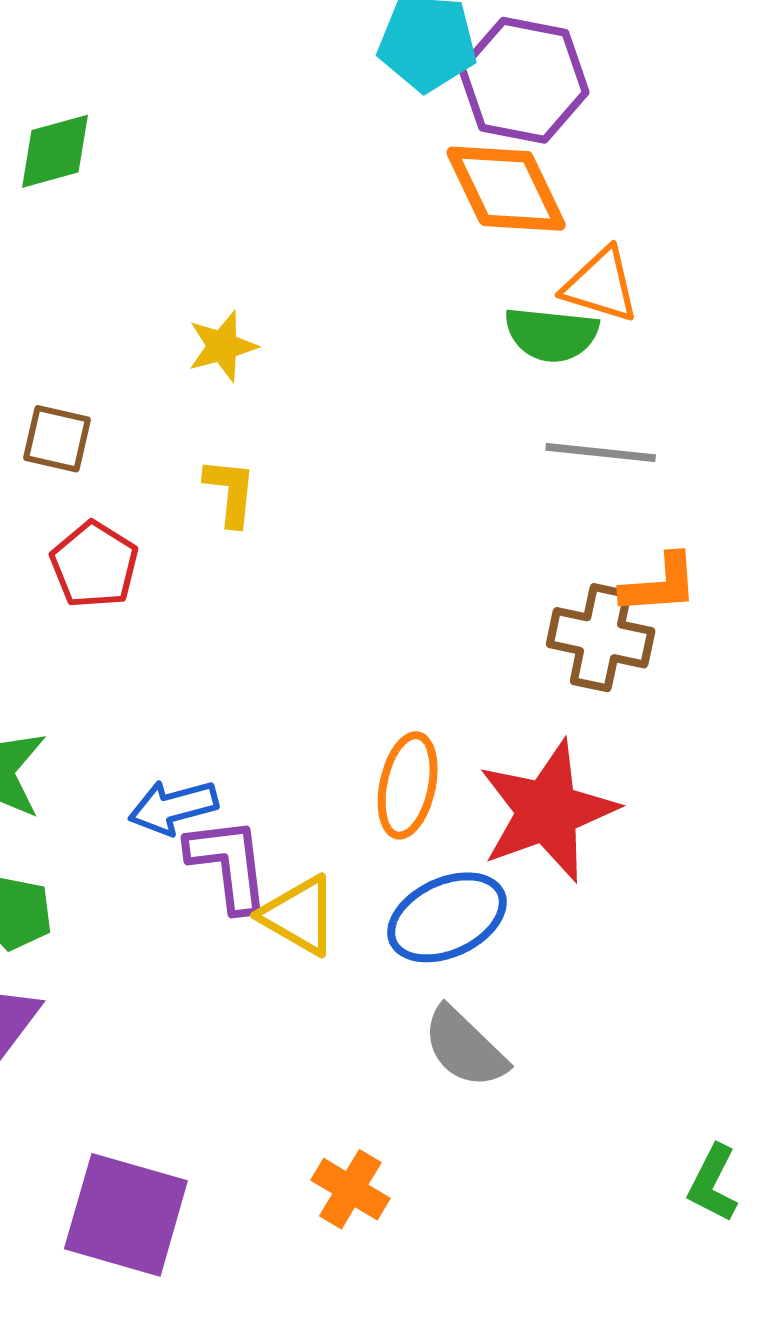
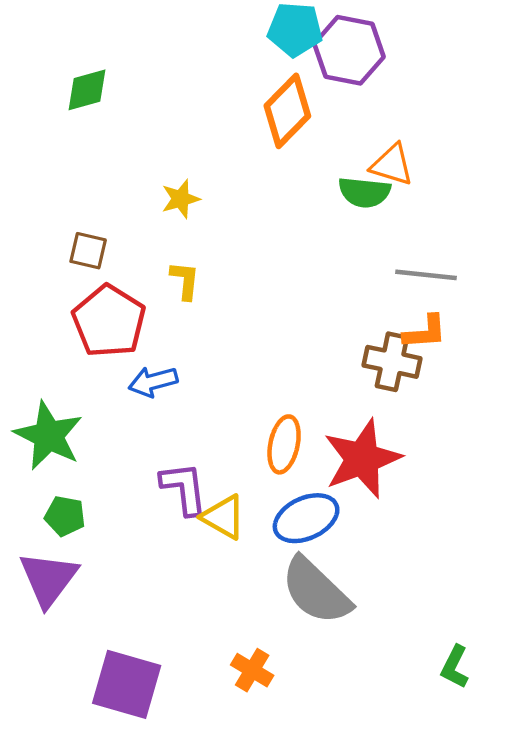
orange diamond: (506, 189) -> (287, 111), moved, turned 70
gray line: (601, 453) -> (426, 275), moved
red pentagon: (94, 565) -> (109, 321), size x1.5
blue arrow: (173, 807) -> (153, 382), moved
gray semicircle: (465, 1047) -> (316, 591), size x1.5

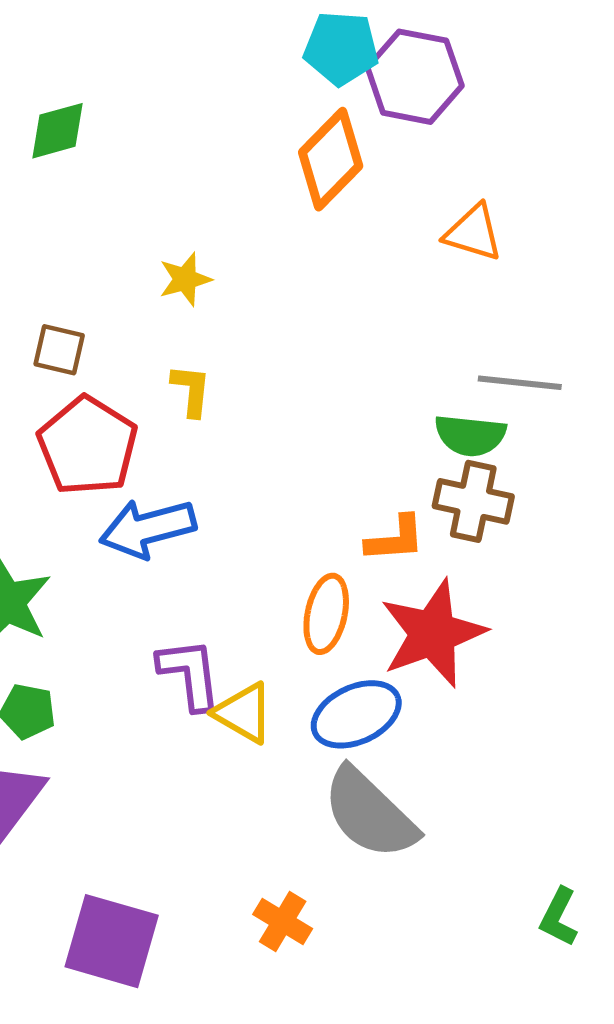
green semicircle: (364, 192) -> (470, 435), moved
orange L-shape: (425, 332) -> (395, 539), moved
blue arrow: (153, 382) -> (148, 528), size x1.4

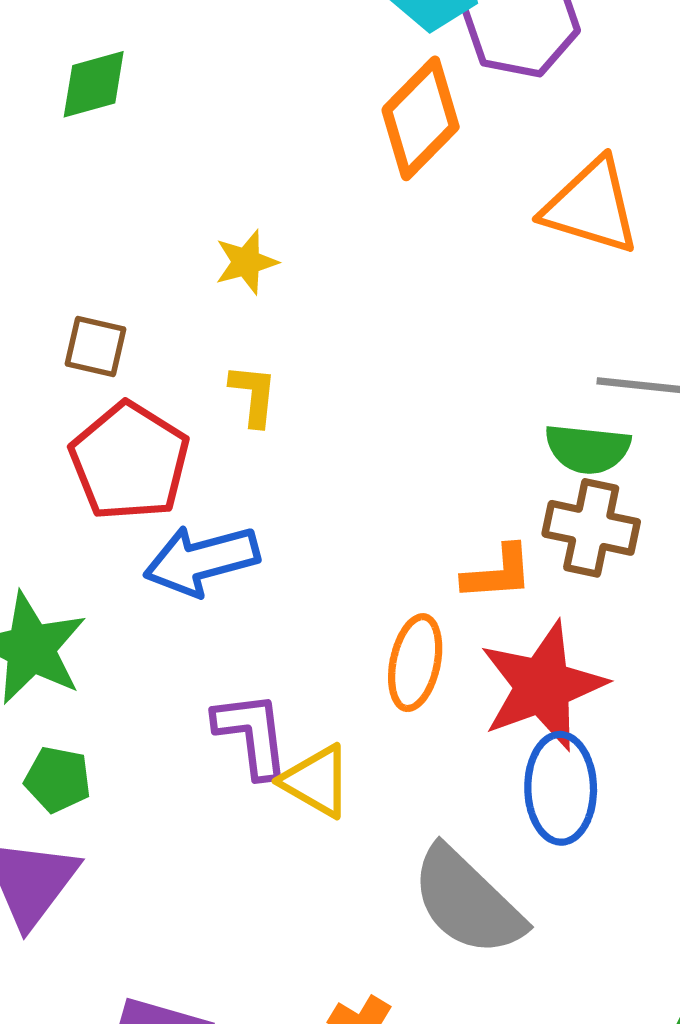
orange triangle: (473, 233) -> (591, 206), size x1.4
blue ellipse: (356, 714) -> (561, 788), moved, turned -66

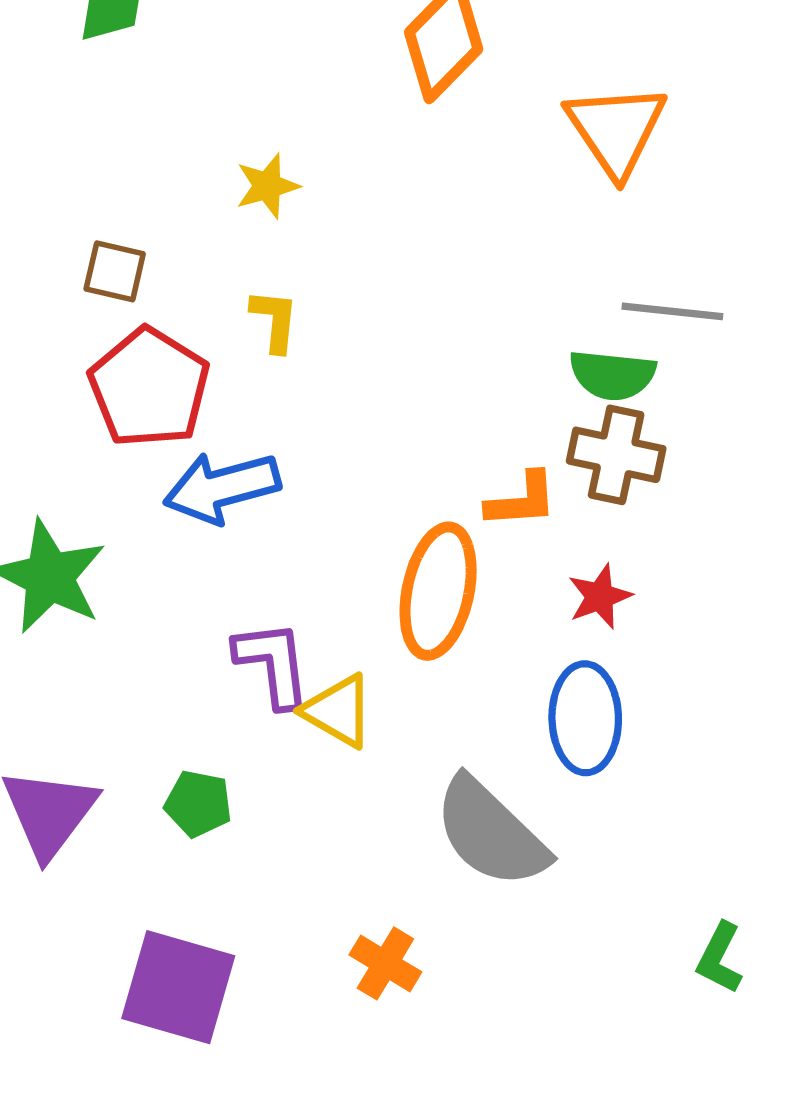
orange triangle: (591, 206) -> (616, 130), turned 39
orange ellipse: (415, 663) -> (438, 591), size x1.4
red star: (543, 686) -> (600, 597), moved, size x0.5
green pentagon: (58, 779) -> (198, 804), moved

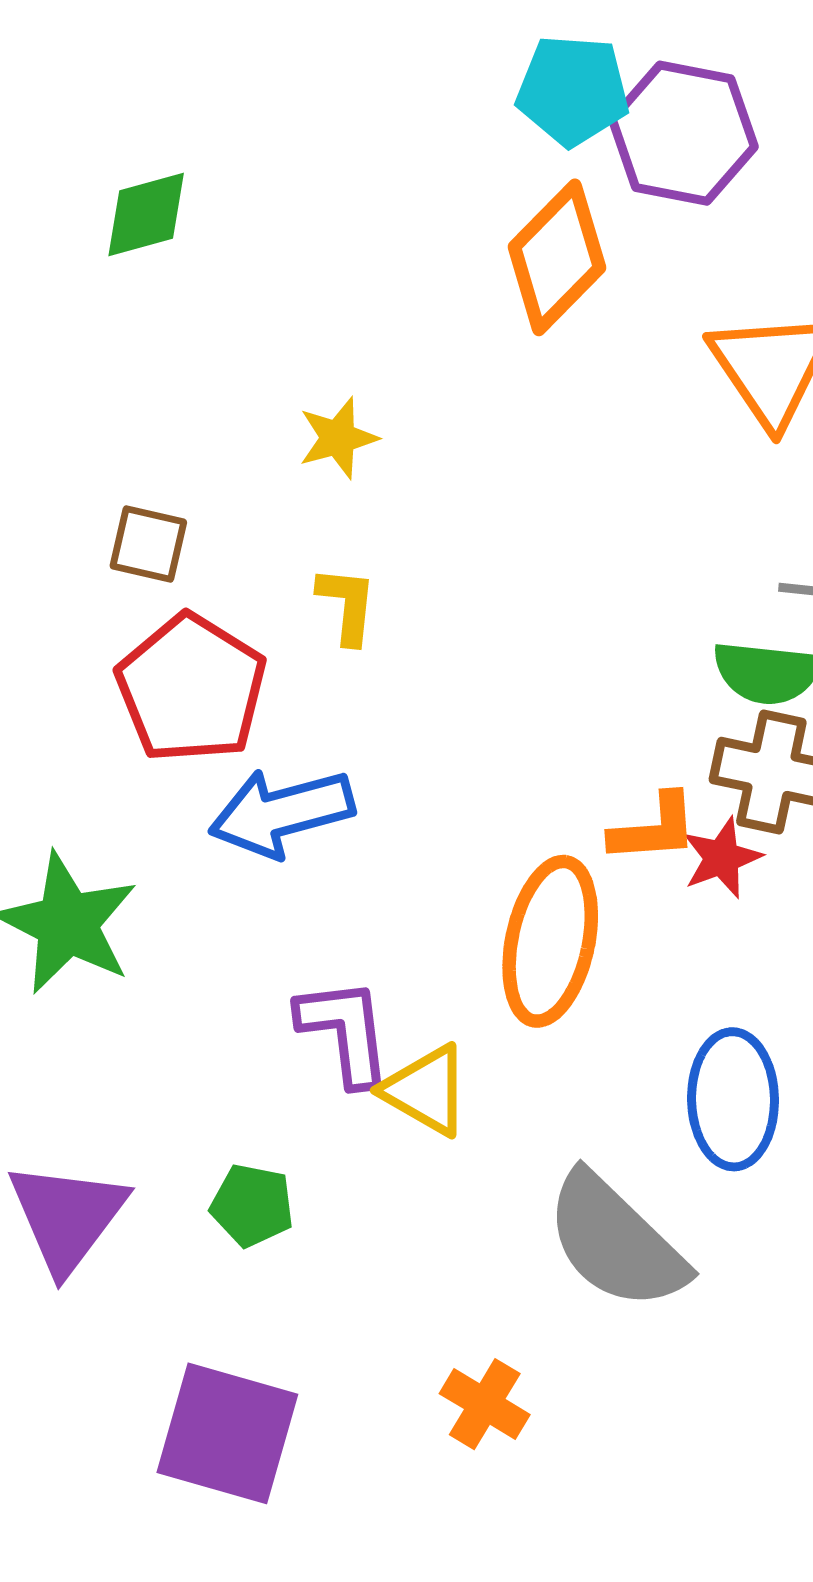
red star: (600, 597) -> (722, 858), moved

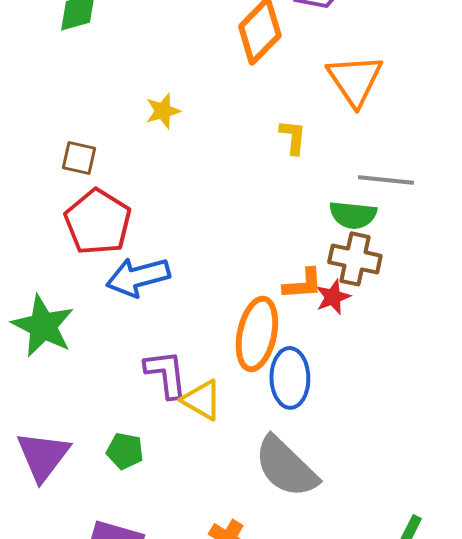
yellow L-shape: (347, 605) -> (293, 137), moved
blue ellipse: (733, 1099) -> (290, 378), moved

